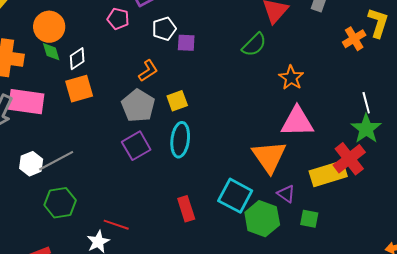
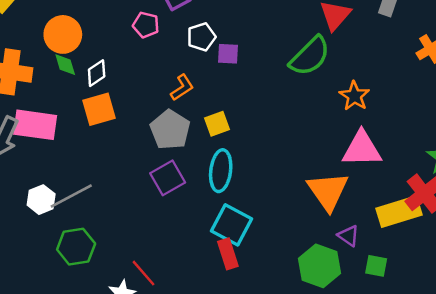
green semicircle: (254, 45) -> (310, 56), size x1.4
cyan square: (235, 196) -> (232, 225), moved
red line: (116, 225) -> (144, 273), turned 30

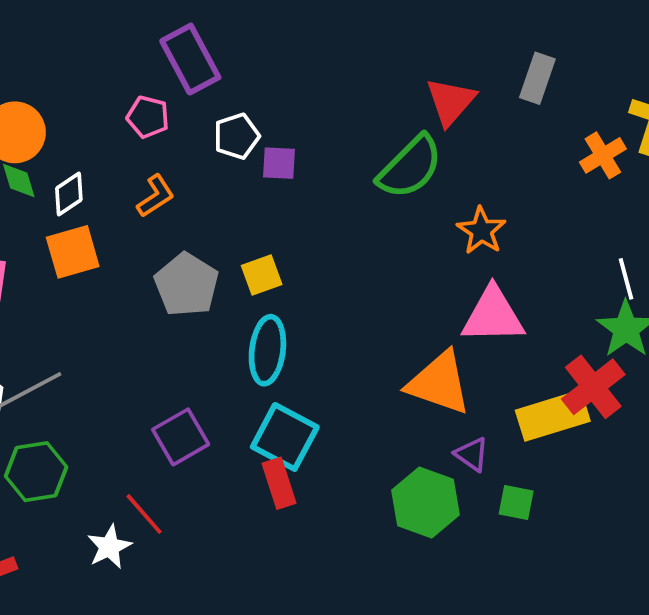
orange L-shape: (182, 88) -> (156, 196), moved
purple square: (168, 178) -> (181, 437), moved
orange triangle: (328, 191) -> (439, 383), turned -36

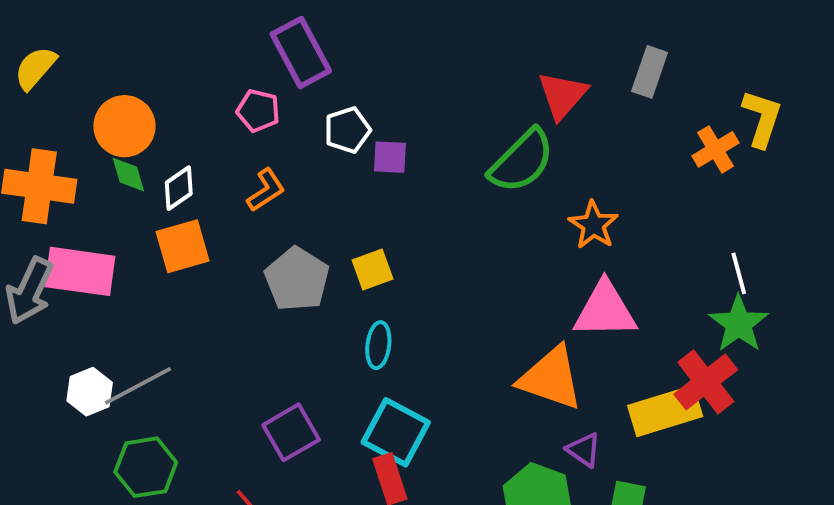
cyan ellipse: (267, 350) -> (378, 345), size x0.7

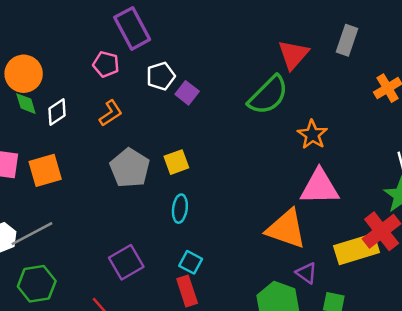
purple square: (390, 157) -> (187, 93), turned 35
orange square: (183, 246) -> (45, 170), moved
cyan square: (396, 432) -> (191, 262), size x0.6

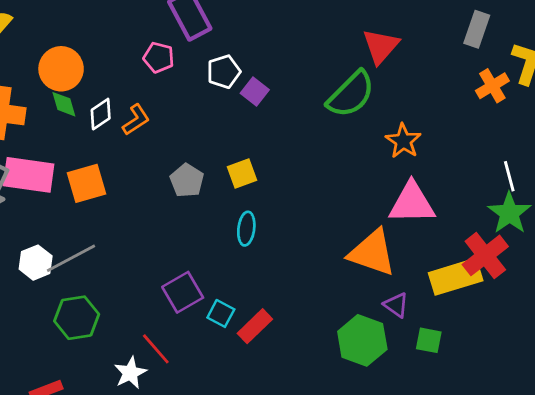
gray rectangle: (347, 40) -> (477, 29), moved
orange L-shape: (111, 113) -> (136, 120), moved
gray pentagon: (130, 168) -> (187, 181), size x0.7
cyan square: (191, 262) -> (221, 313), moved
red rectangle: (187, 291) -> (255, 326), turned 64

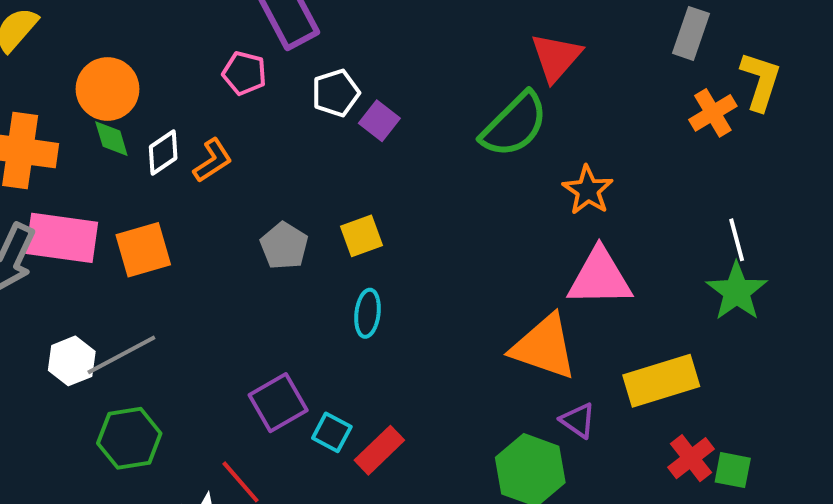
red cross: (485, 255) -> (691, 458), moved, size x0.7
green square: (429, 340) -> (733, 470), moved

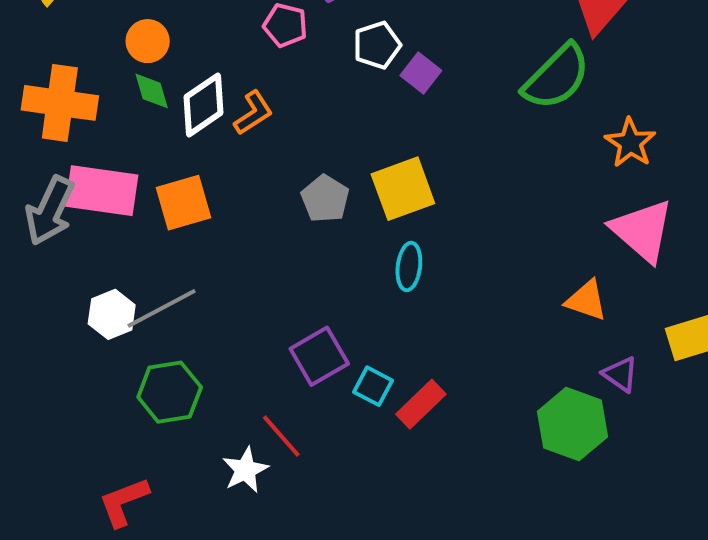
orange circle: (108, 89) -> (148, 41), size x0.7
white diamond: (163, 153) -> (203, 105), size x1.4
yellow square: (362, 236) -> (403, 189), size x1.5
pink triangle: (600, 278) -> (642, 231), turned 42
orange triangle: (544, 347) -> (586, 300), size x0.6

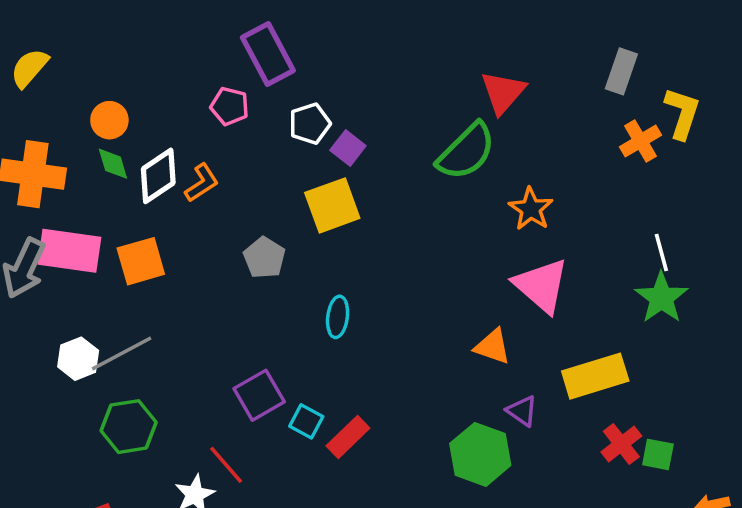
yellow square: (403, 189) -> (332, 205), moved

